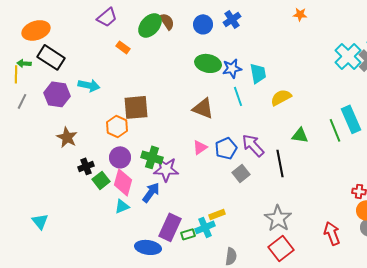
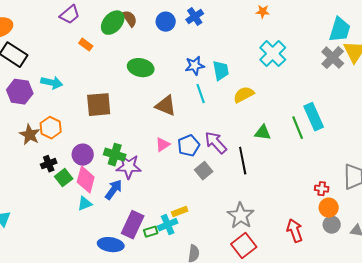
cyan cross: (348, 56) -> (273, 54), moved
green ellipse: (208, 63) -> (141, 68), moved
orange hexagon: (117, 126) -> (51, 128), moved

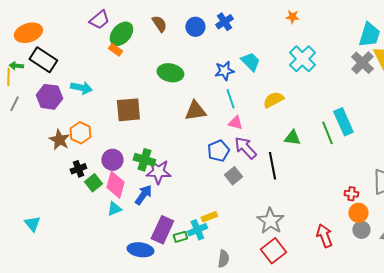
green ellipse: (113, 23) -> (121, 34), moved
cyan trapezoid: (221, 71) -> (250, 62), moved, turned -35
brown triangle: (166, 106) -> (195, 111), turned -30
pink triangle: (163, 145) -> (235, 123), moved, turned 49

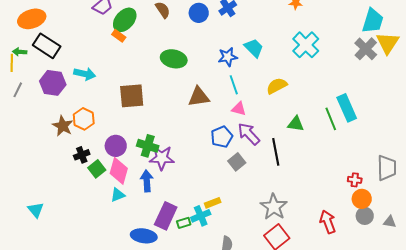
blue arrow: (143, 195) -> (147, 181), turned -40

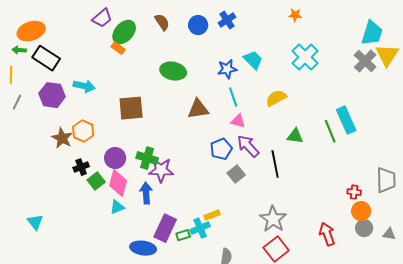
green arrow: (20, 52) -> (19, 50), moved

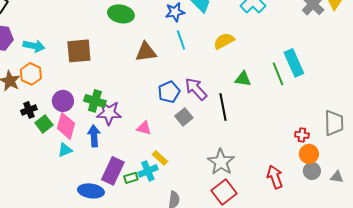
cyan arrow: (84, 86) -> (34, 46), moved
pink triangle: (238, 121) -> (144, 128), moved
yellow rectangle: (212, 215) -> (160, 158), turned 63

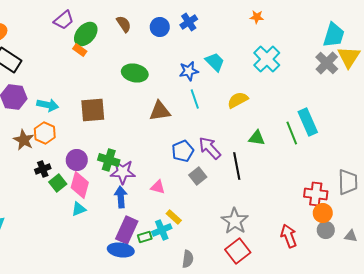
red cross: (302, 135) -> (316, 194), size x1.6
blue arrow: (94, 136) -> (121, 197), moved
blue ellipse: (91, 191) -> (121, 250), moved

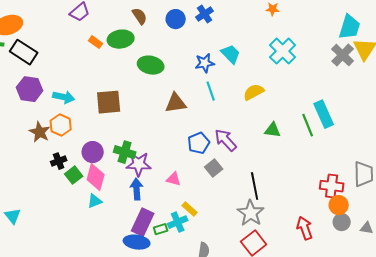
green ellipse: (86, 34) -> (121, 39), moved, turned 40
black line: (237, 166) -> (255, 186), moved

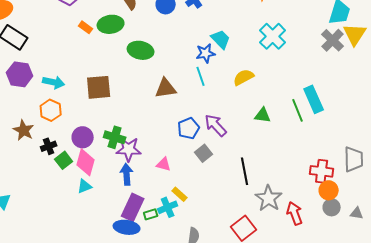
blue star: (205, 63) -> (206, 53), moved
brown star: (40, 132) -> (24, 130), moved
gray star: (251, 213) -> (269, 198), moved

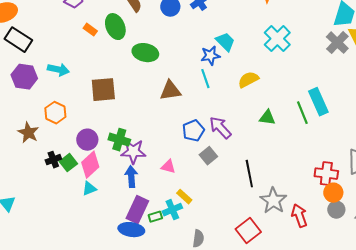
green ellipse: (111, 24) -> (115, 27), turned 75
cyan arrow: (54, 82) -> (58, 70), moved
black cross: (49, 146) -> (53, 160), moved
pink diamond: (86, 162) -> (90, 165), turned 32

